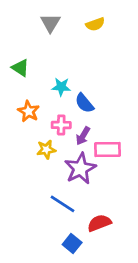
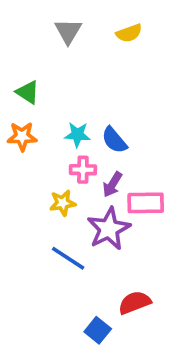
cyan star: (61, 87) -> (77, 135), moved
orange star: (29, 111) -> (22, 136), moved, turned -30
blue line: (63, 204) -> (68, 258), moved

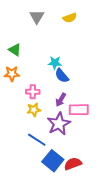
cyan star: (77, 135) -> (55, 63), moved
pink cross: (83, 170) -> (33, 92), moved
blue square: (98, 330) -> (53, 161), moved, size x1.5

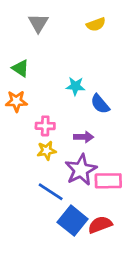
gray triangle: (37, 17) -> (38, 23), moved
blue semicircle: (62, 76) -> (100, 104), moved
purple arrow: (61, 100) -> (84, 137), turned -120
pink rectangle: (79, 110) -> (108, 181), moved

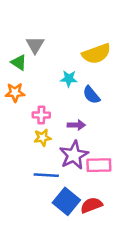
gray triangle: (38, 23) -> (35, 45), moved
yellow semicircle: (96, 24) -> (96, 54), moved, size x1.6
blue line: (51, 192) -> (46, 175), turned -30

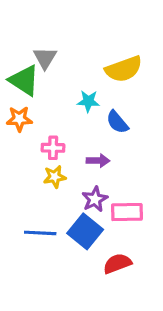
green triangle: (19, 62) -> (24, 80), size x1.5
purple star: (74, 155) -> (95, 199), size x0.7
blue line: (46, 175) -> (40, 233), moved
blue square: (66, 201) -> (85, 231), moved

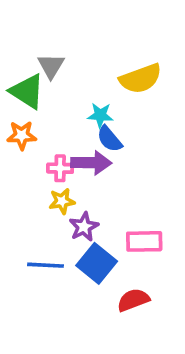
blue semicircle: (117, 122) -> (109, 139), moved
purple arrow: (98, 161) -> (91, 163), moved, size x1.5
purple star: (95, 199) -> (84, 227), moved

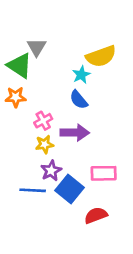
cyan star: (100, 115) -> (81, 75), moved, turned -30
purple arrow: (91, 163) -> (75, 133), moved
pink cross: (60, 168) -> (43, 121), turned -30
purple star: (84, 227) -> (51, 171), moved

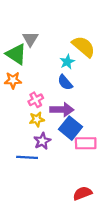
yellow semicircle: (101, 56) -> (84, 47), turned -120
blue square: (69, 189) -> (71, 128), moved
red semicircle: (96, 215) -> (82, 193), moved

